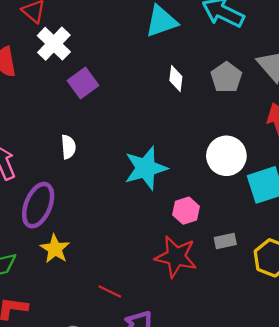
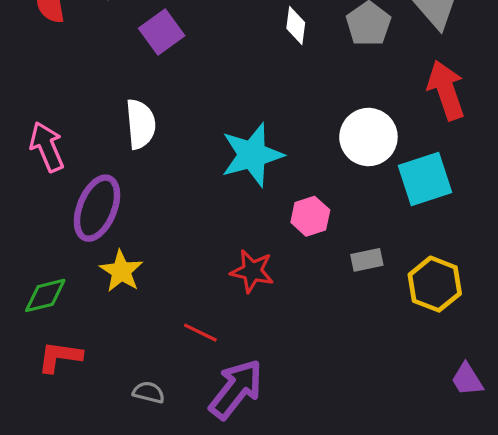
white semicircle: (68, 147) -> (141, 124), size x1.4
red star: (176, 257) -> (252, 271), moved, size x0.7

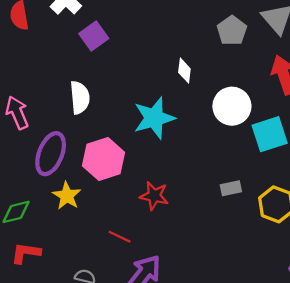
white diamond: (296, 26) -> (184, 71), moved
pink hexagon: (310, 216) -> (103, 159), moved, size x1.6

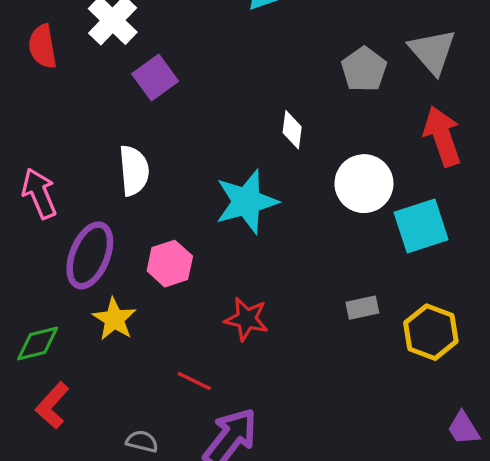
pink hexagon: (103, 159) -> (170, 264), size x0.7
red L-shape: (26, 253) -> (52, 406), turned -56

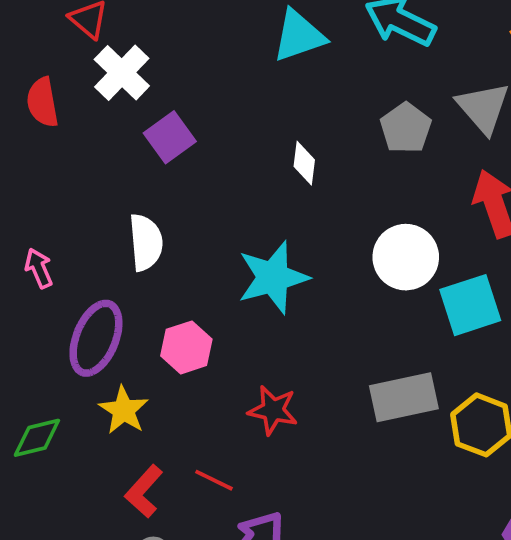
white diamond: (292, 130) -> (304, 163), moved
pink arrow: (39, 193) -> (39, 268), size x0.7
gray rectangle: (362, 308) -> (404, 397), size x1.8
red L-shape: (52, 406) -> (144, 491), moved

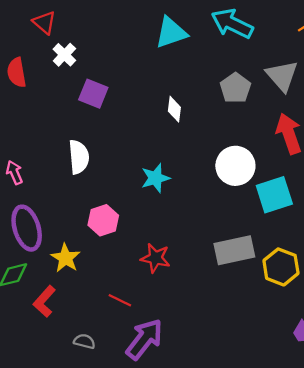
white cross: (122, 73) -> (64, 55), size x0.7
purple square: (170, 137) -> (93, 94), turned -32
cyan star: (273, 277) -> (155, 178), size x0.7
purple ellipse: (96, 338) -> (27, 228), moved, turned -39
red L-shape: (144, 491) -> (44, 301), moved

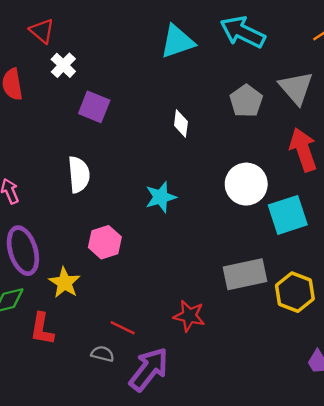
red star: (155, 258) -> (189, 316), moved
red L-shape: (44, 301) -> (42, 329), turned -32
gray semicircle: (84, 341) -> (103, 354), moved

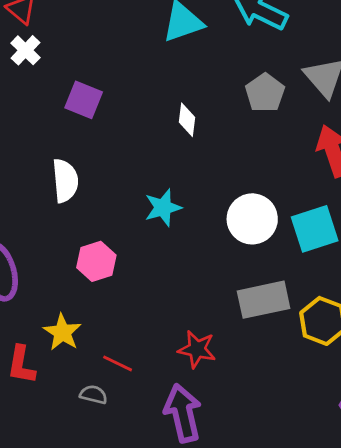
white cross: (63, 65) -> (26, 50), moved
white circle: (246, 184) -> (252, 219), moved
yellow star: (65, 283) -> (62, 332), moved
purple arrow: (149, 369) -> (183, 413), moved, turned -51

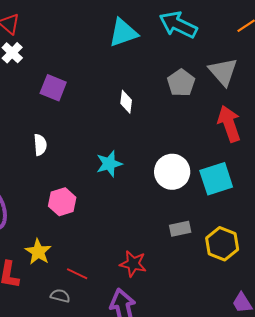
white semicircle: (65, 181) -> (40, 145), size x0.7
gray rectangle: (264, 300) -> (180, 229), size x0.6

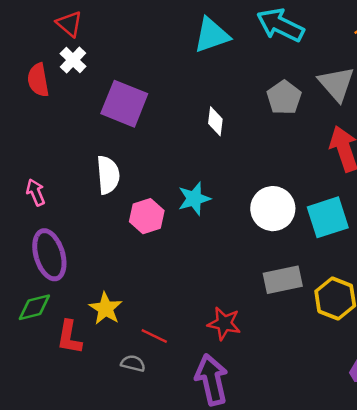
purple square: (53, 88) -> (124, 104), size x1.4
white semicircle: (40, 145) -> (108, 175), size x1.4
pink hexagon: (62, 202) -> (147, 216), moved
gray rectangle: (180, 229) -> (283, 280), size x1.4

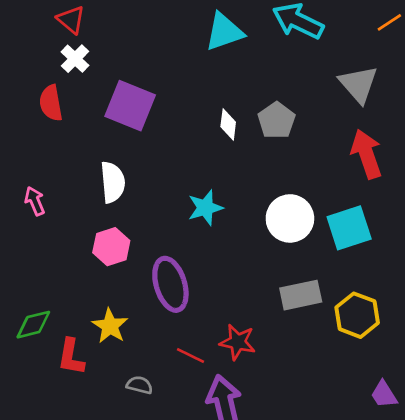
red semicircle: (38, 80) -> (51, 103), moved
gray pentagon: (284, 97) -> (277, 120), moved
pink hexagon: (147, 216) -> (111, 247), moved
purple ellipse: (49, 255) -> (170, 284), moved
red line: (154, 336) -> (191, 355), moved

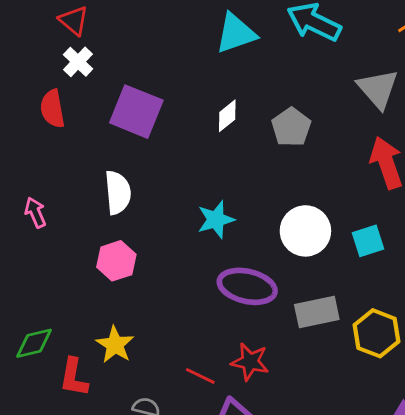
white diamond: (228, 124) -> (227, 116), moved, turned 44
cyan square: (349, 228) -> (368, 241), size x0.7
purple ellipse: (170, 284) -> (247, 286), moved, turned -60

